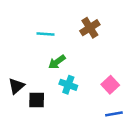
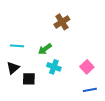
brown cross: (90, 28) -> (62, 22), moved
cyan line: (45, 34) -> (17, 46), moved

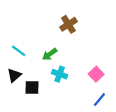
cyan line: (17, 46) -> (19, 51), turned 32
blue line: (90, 90) -> (99, 100), turned -40

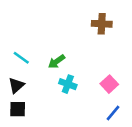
brown cross: (68, 24) -> (102, 24), moved, turned 35
black square: (32, 87) -> (18, 109), moved

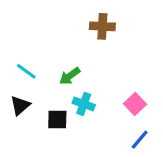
brown cross: (102, 24) -> (102, 26), moved
black square: (18, 109) -> (57, 119), moved

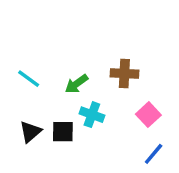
brown cross: (102, 26) -> (124, 73), moved
black triangle: (20, 105) -> (30, 132), moved

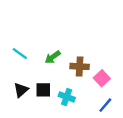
brown cross: (124, 73) -> (80, 66), moved
cyan cross: (92, 115) -> (67, 97), moved

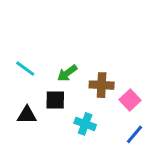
black triangle: (21, 90) -> (27, 115), turned 42
black square: (43, 90) -> (55, 100), moved

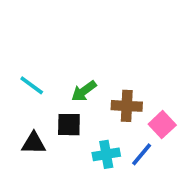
cyan cross: (85, 124) -> (106, 154), turned -30
blue line: (134, 134) -> (142, 154), moved

